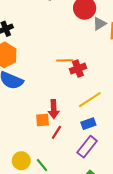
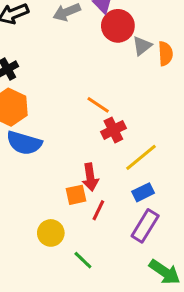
orange line: (65, 60) -> (98, 105), turned 42
red cross: (78, 69) -> (113, 130), moved
yellow circle: (21, 161) -> (51, 233), moved

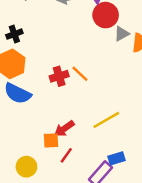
red cross: (113, 130) -> (59, 76), moved
red arrow: (90, 177) -> (64, 129), turned 54
blue rectangle: (143, 192) -> (117, 158), moved

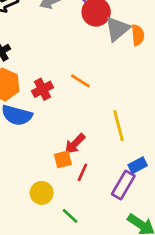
gray triangle: (122, 34) -> (117, 29), size x1.5
red cross: (59, 76) -> (43, 89), moved
yellow line: (106, 120) -> (118, 126), turned -64

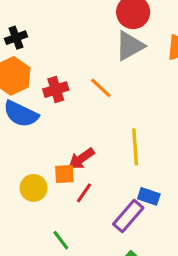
gray triangle: (117, 29) -> (130, 46), moved
blue rectangle: (138, 165) -> (149, 196), turned 36
yellow circle: (42, 193) -> (34, 188), moved

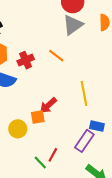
red line: (84, 193) -> (53, 155), moved

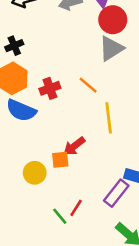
yellow line: (84, 93) -> (109, 118), moved

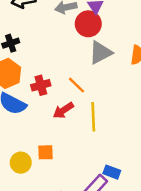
red circle: (113, 20) -> (88, 24), moved
red arrow: (74, 146) -> (63, 110), moved

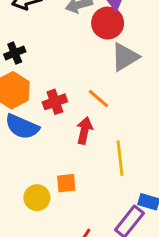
red arrow: (63, 110) -> (84, 131), turned 140
yellow line: (93, 117) -> (120, 158), moved

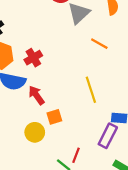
orange line: (98, 99) -> (99, 44), moved
red arrow: (84, 131) -> (36, 95), moved, turned -36

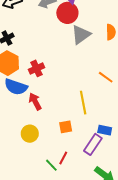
orange line: (99, 44) -> (106, 77), moved
orange square: (54, 117) -> (66, 127), moved

